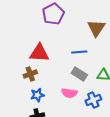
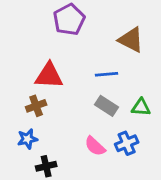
brown triangle: (96, 28) -> (131, 40), turned -36
pink semicircle: (69, 93) -> (95, 146), moved, turned 35
blue star: (37, 95) -> (27, 139), moved

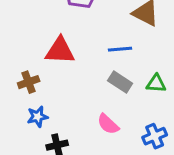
brown cross: (36, 106) -> (29, 82), moved
blue cross: (127, 143) -> (155, 136), moved

